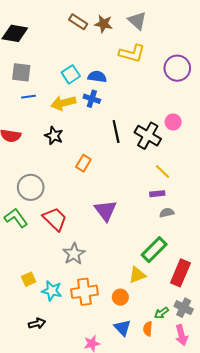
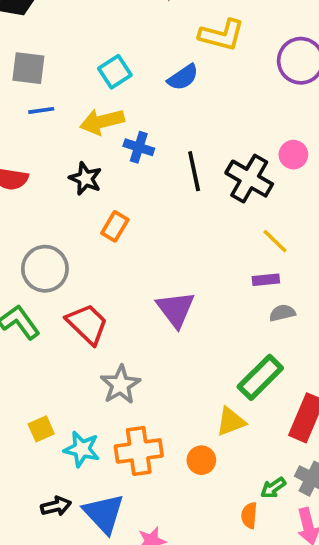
blue semicircle: (97, 77) -> (183, 77), moved, turned 138
blue cross: (92, 99) -> (139, 147), moved
orange rectangle: (83, 163) -> (115, 226), moved
blue triangle: (122, 328) -> (104, 514), moved, size x1.4

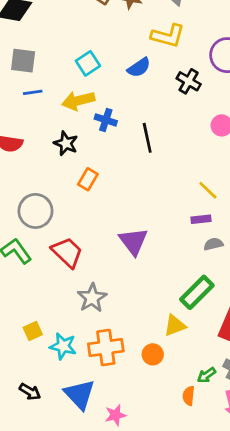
black cross: (249, 179) -> (189, 81), moved, size x0.7
black arrow: (56, 506) -> (30, 392), moved, turned 45

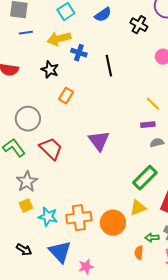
gray star: (92, 298) -> (27, 182), moved
yellow triangle: (175, 325) -> (138, 208), moved
orange circle: (153, 354) -> (113, 223), size x1.6
green arrow: (207, 375) -> (152, 238), turned 32

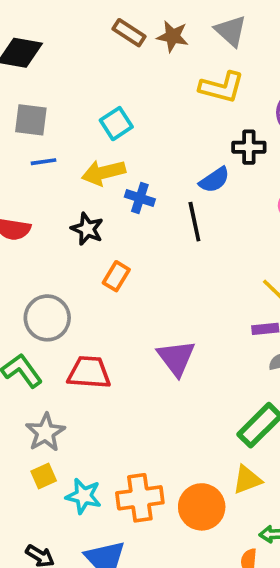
blue semicircle: (103, 15) -> (214, 180), moved
black cross: (139, 25) -> (249, 147), turned -30
red trapezoid: (51, 149) -> (89, 372), turned -40

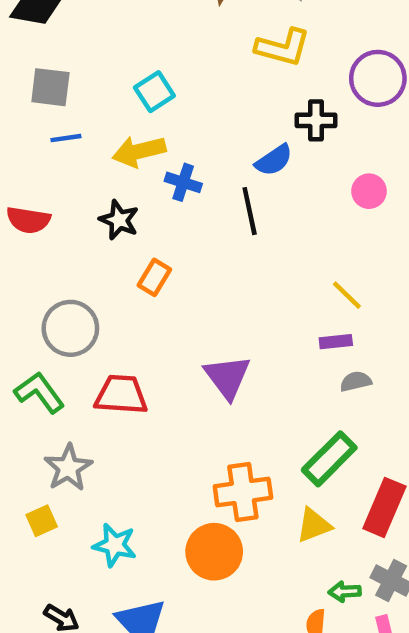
yellow square: (44, 476) -> (42, 521), moved
orange cross: (140, 498) -> (243, 492), moved
orange circle: (202, 507) -> (214, 552), moved

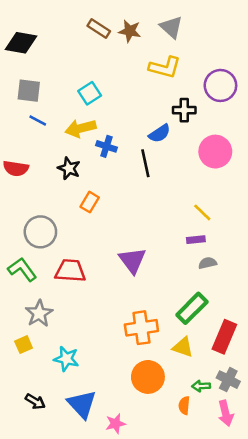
blue line: (66, 138) -> (38, 120), turned 36
pink circle: (369, 191) -> (215, 152), size x1.6
yellow triangle: (314, 525) -> (183, 347), turned 40
orange circle: (214, 552) -> (148, 377), moved

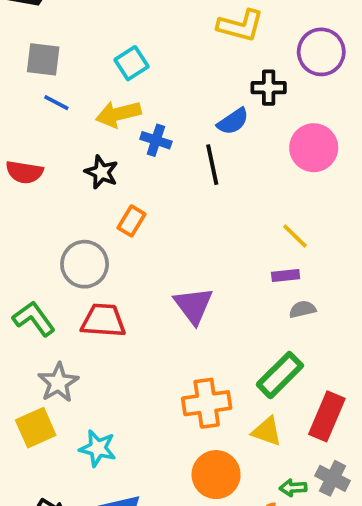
gray circle: (40, 232) -> (85, 264), moved
yellow square: (24, 345) -> (36, 428), size x1.5

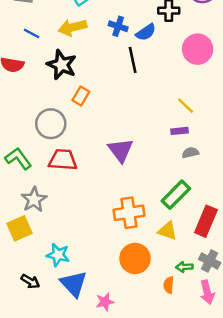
blue line: (56, 103) -> (32, 33), moved
blue cross: (156, 140) -> (118, 26), moved
black star: (101, 172) -> (62, 65), size x1.4
cyan star: (98, 448) -> (58, 255), moved

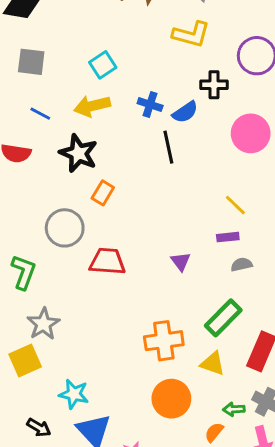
purple triangle: (121, 150) -> (181, 261), moved, size x0.6
green L-shape: (18, 159) -> (24, 272), turned 56
red trapezoid: (63, 160) -> (107, 261), moved
orange semicircle: (169, 285) -> (214, 432), turned 35

